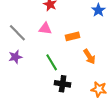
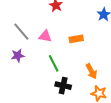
pink triangle: (45, 29) -> (45, 36), moved
orange arrow: (89, 57) -> (91, 71), moved

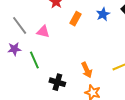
orange rectangle: (76, 39) -> (75, 19), moved, turned -56
green line: (54, 63) -> (34, 60), moved

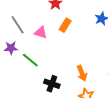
orange rectangle: (75, 19) -> (65, 25), moved
green line: (34, 60) -> (30, 60), turned -30

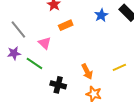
orange rectangle: (65, 25) -> (66, 25), turned 40
pink triangle: (41, 32) -> (45, 43), moved, turned 32

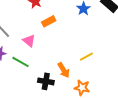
yellow line: (119, 67) -> (86, 57), moved
orange arrow: (87, 71) -> (64, 70), moved

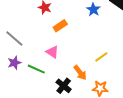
pink triangle: (29, 41) -> (52, 52), moved
black cross: (46, 81) -> (64, 86), turned 35

